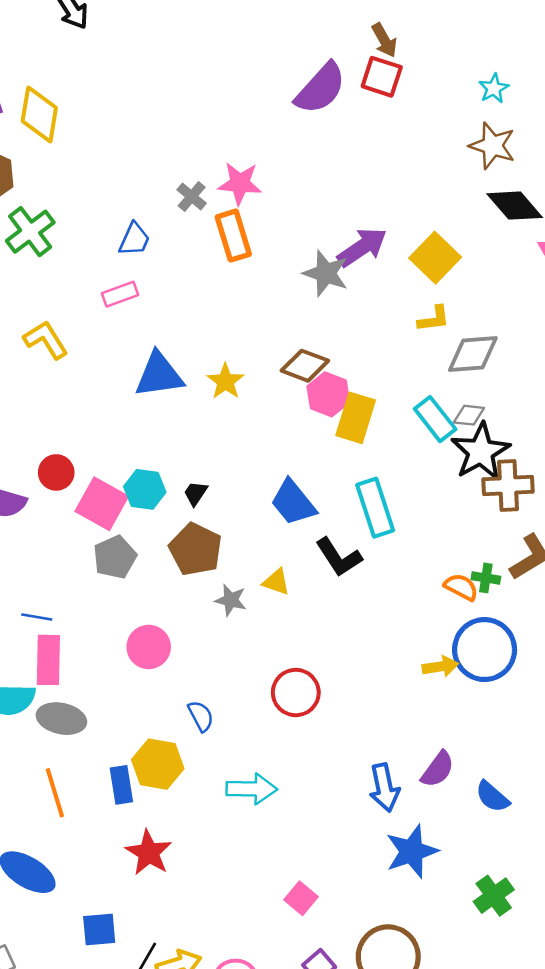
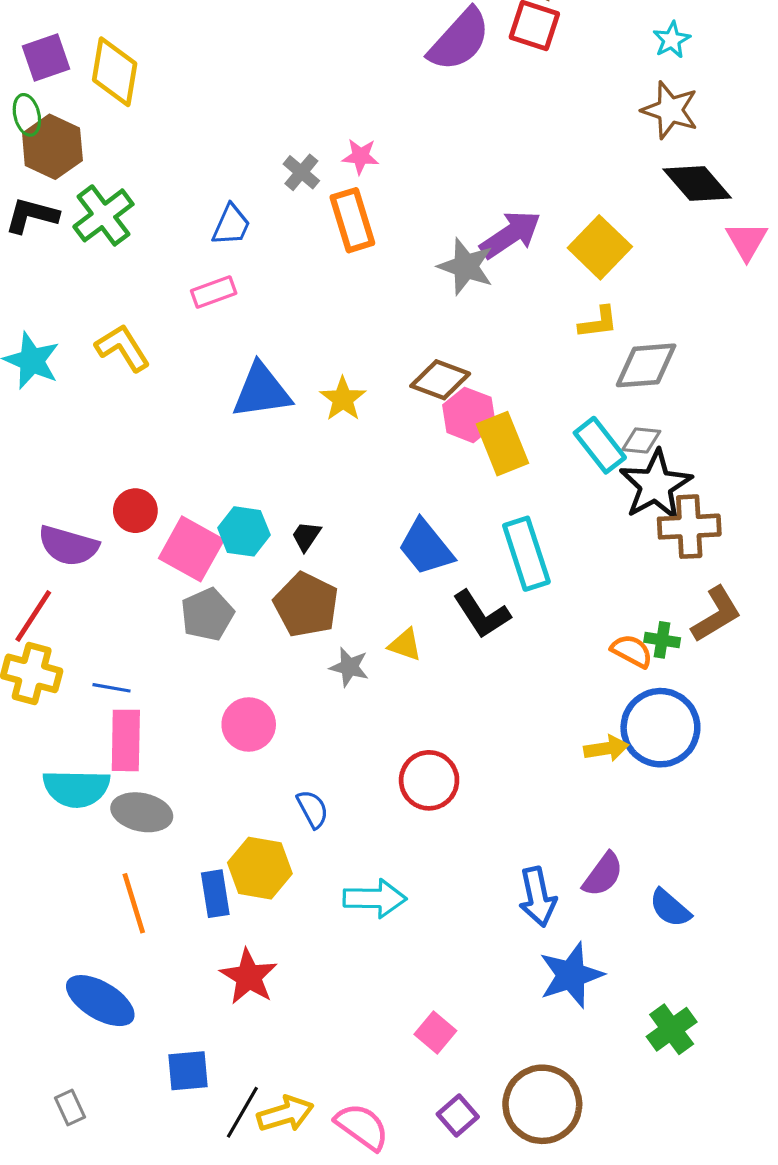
pink star: (240, 183) -> (360, 156), size x0.7
yellow rectangle: (356, 418) -> (502, 444), turned -39

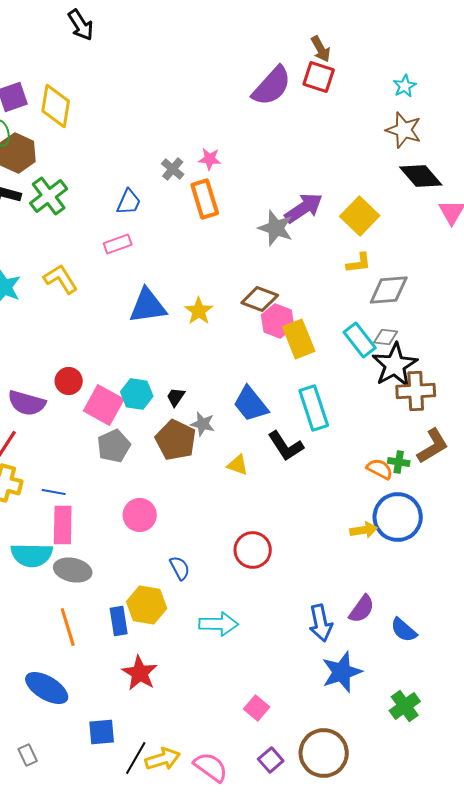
gray star: (349, 667) -> (203, 424), moved

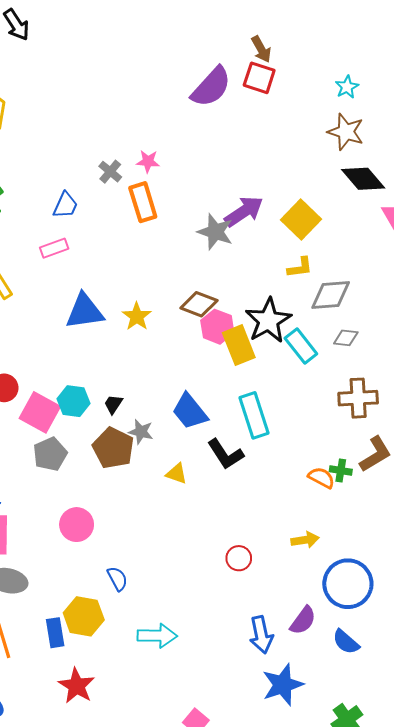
gray diamond: (386, 337) -> (346, 338), moved
black star: (395, 365) -> (268, 321), moved
blue circle: (398, 517) -> (348, 584), moved
red circle: (253, 550) -> (239, 558), moved, size x0.7

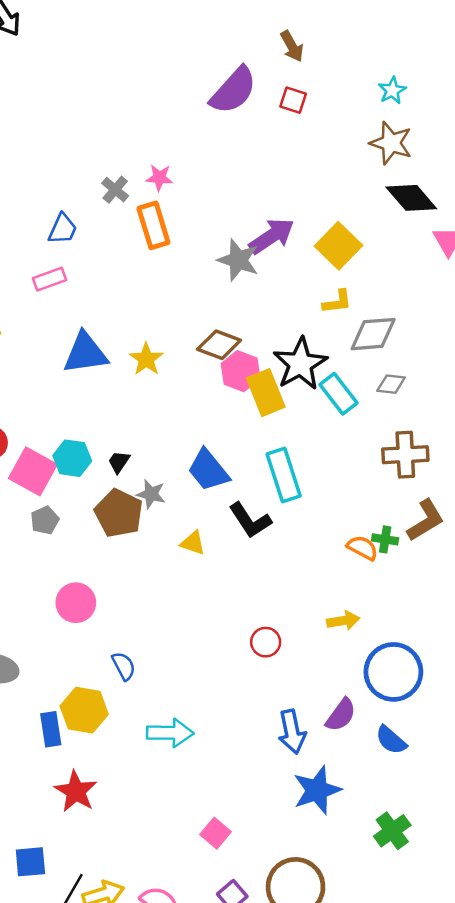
red square: (259, 78) -> (293, 100), moved, size x0.7
gray pentagon: (50, 454) -> (45, 520), size x0.7

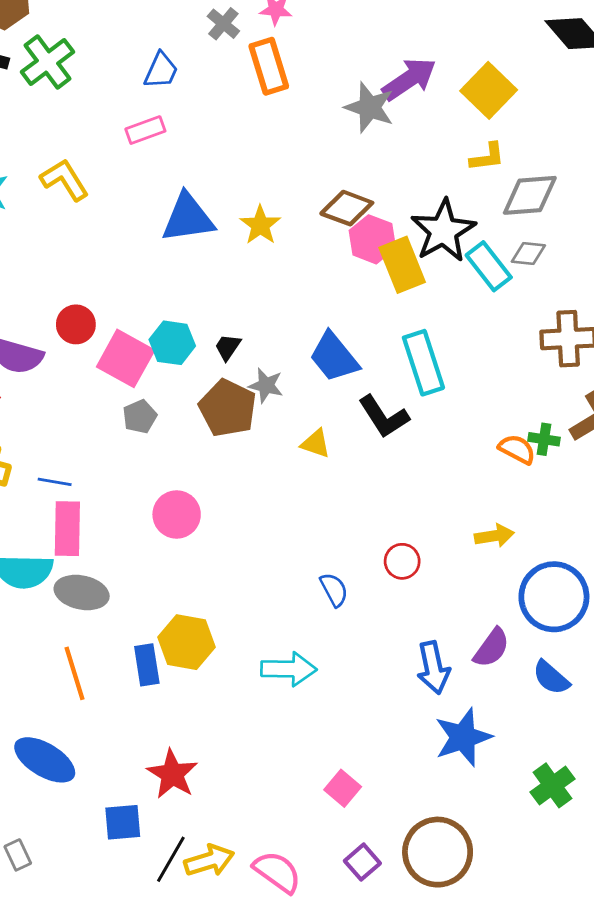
gray diamond: (391, 384) -> (528, 253), moved
blue semicircle: (124, 666) -> (334, 590), moved
red star: (76, 791) -> (172, 774), moved

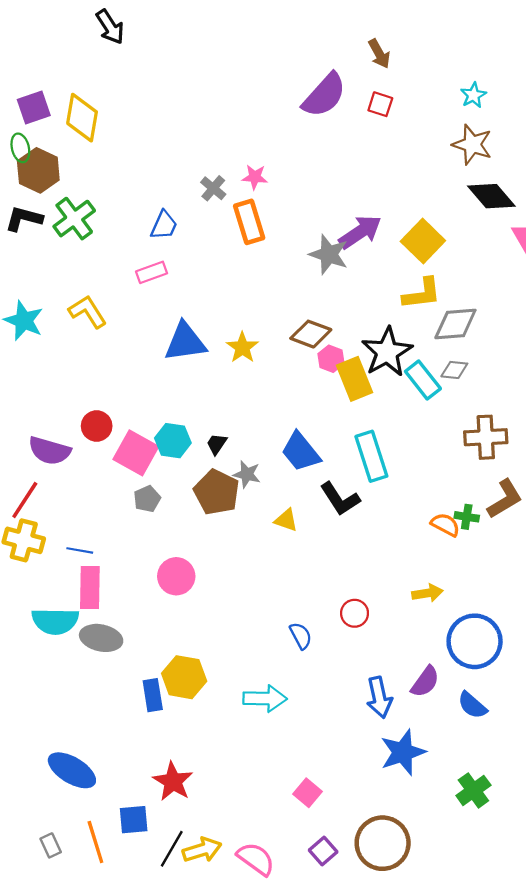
yellow L-shape: (487, 157) -> (422, 294), size x1.4
pink hexagon: (372, 239) -> (331, 359), size x0.7
orange line: (74, 673) -> (95, 842), moved

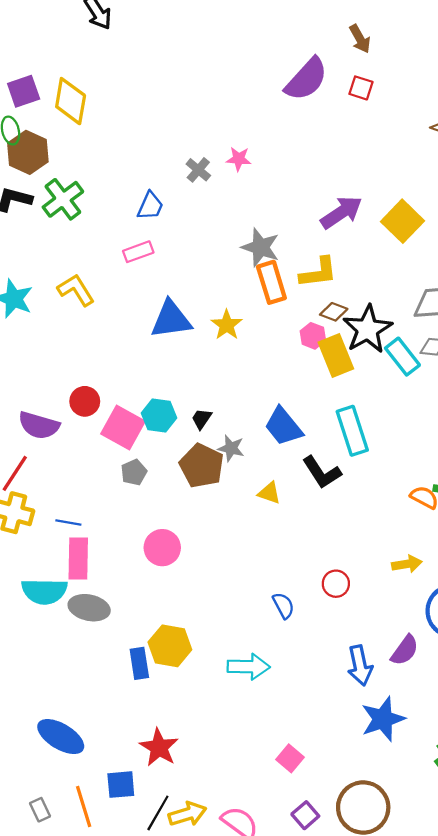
orange rectangle: (249, 222) -> (271, 282), moved
gray star: (329, 254) -> (261, 247), moved
yellow L-shape: (422, 294) -> (318, 272), moved
brown diamond: (311, 334) -> (334, 312), moved, size x0.7

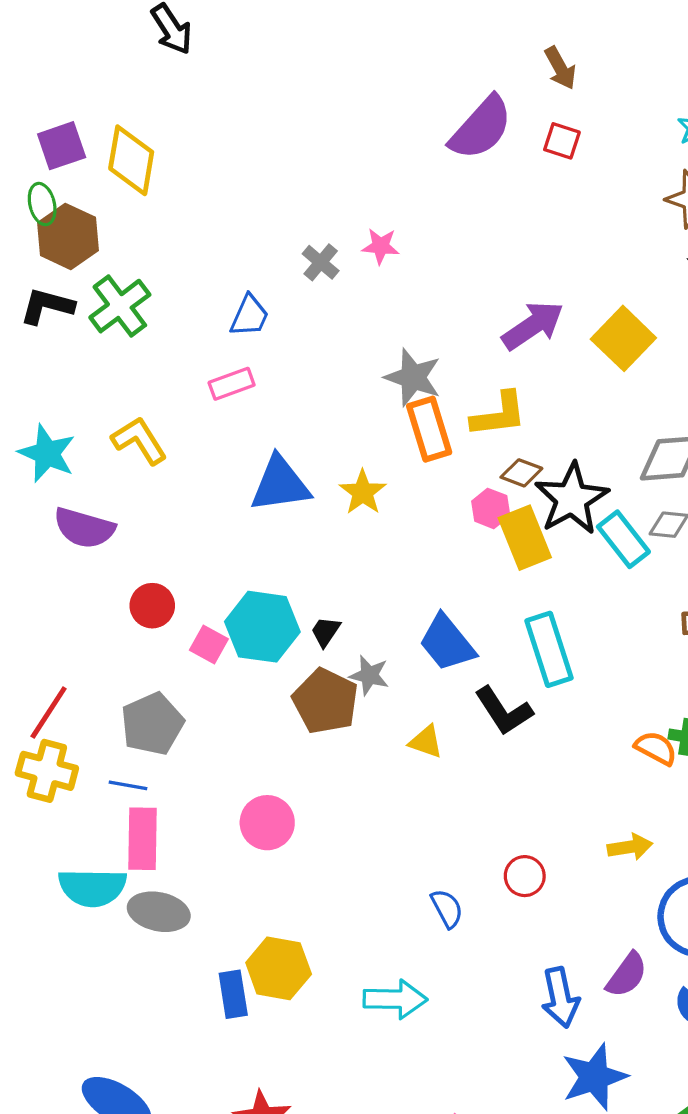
cyan hexagon: (159, 416) -> (262, 627), size x1.4
purple semicircle: (39, 425) -> (84, 528), moved
pink square: (123, 428) -> (209, 645), size x0.6
gray pentagon: (134, 472) -> (152, 724), moved, size x1.6

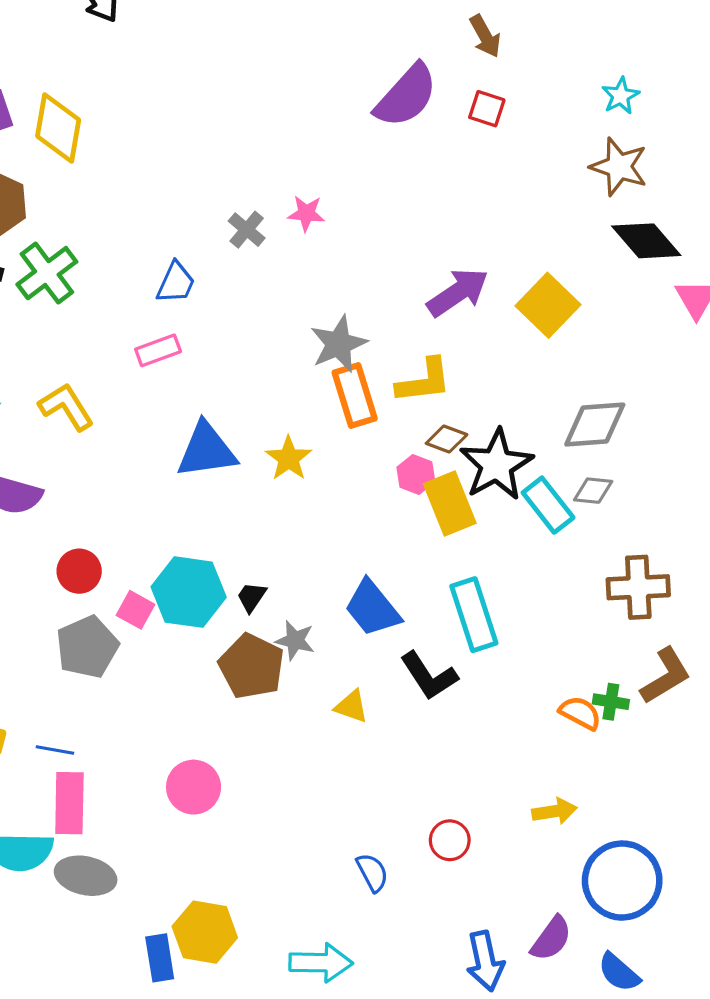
gray star: (413, 377) -> (339, 344), turned 30
gray pentagon: (152, 724) -> (87, 647), moved

